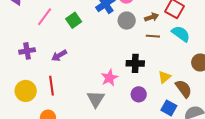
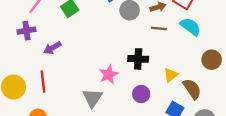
purple cross: (27, 51) -> (27, 31), moved

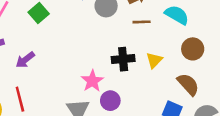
brown circle: (212, 60) -> (193, 49), moved
yellow triangle: (171, 75) -> (154, 60), moved
purple circle: (141, 94) -> (110, 101), moved

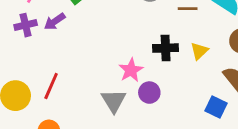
purple arrow: (25, 60) -> (55, 21), moved
red line: (20, 99) -> (51, 86), turned 35

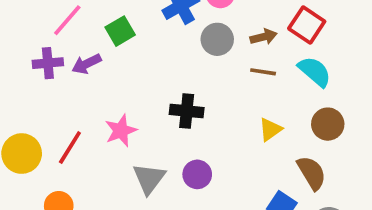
black cross: (166, 48) -> (187, 111), moved
pink star: (131, 70) -> (121, 131), moved

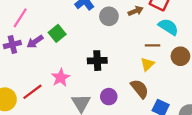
green square: (120, 31) -> (57, 33), moved
brown line: (263, 72) -> (152, 45), moved
red line: (70, 148) -> (32, 92), turned 30
brown semicircle: (312, 173) -> (140, 89), moved

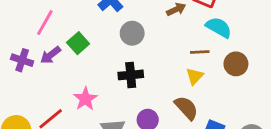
gray circle: (109, 16) -> (132, 33), moved
pink line: (20, 18) -> (45, 23), moved
purple cross: (12, 45) -> (22, 60), turned 35

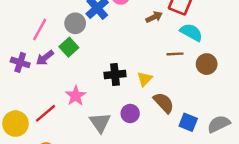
gray circle: (132, 33) -> (75, 23), moved
yellow triangle: (195, 76) -> (145, 79), moved

